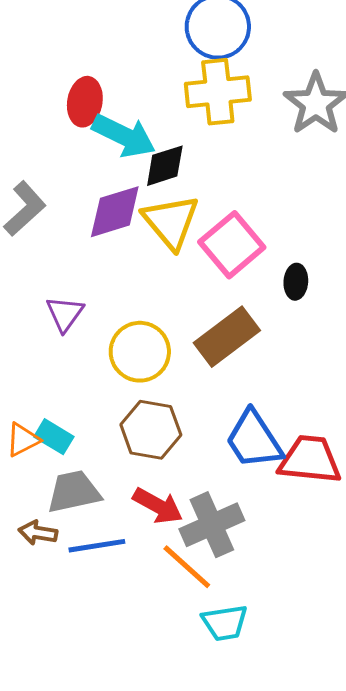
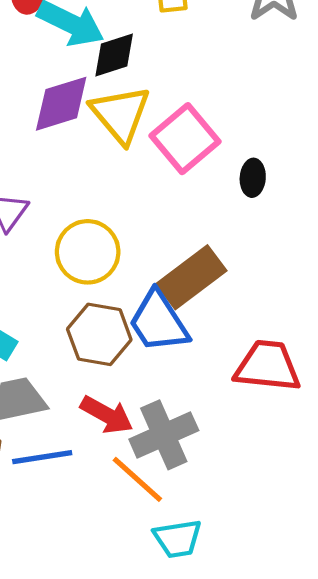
brown rectangle: (227, 337) -> (191, 277), moved
blue trapezoid: (254, 440) -> (159, 322), moved

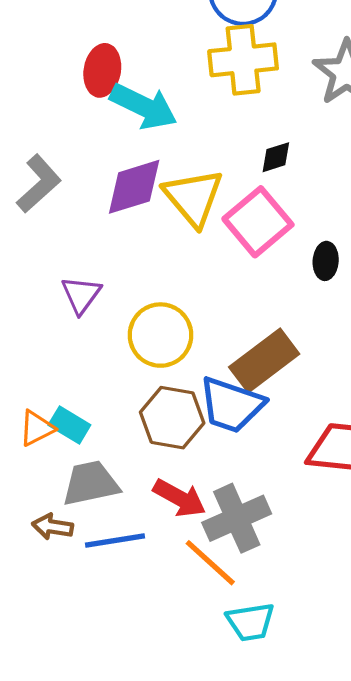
black diamond: (114, 55) -> (276, 157), moved, size x0.7
blue trapezoid: (159, 322) -> (231, 405), turned -38

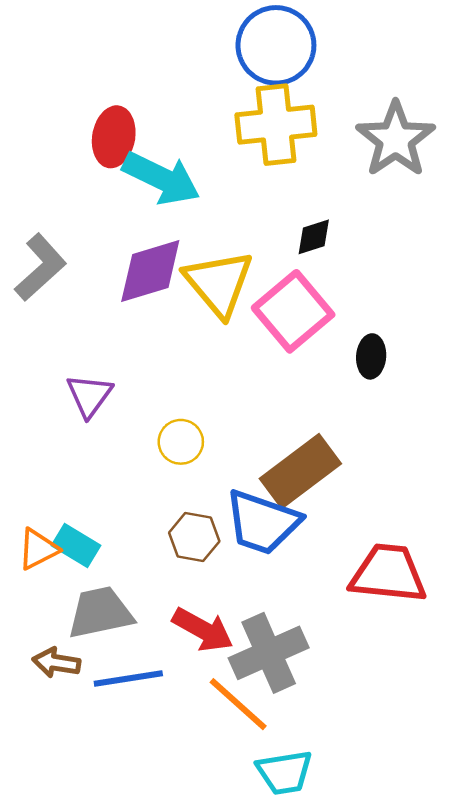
yellow circle: (160, 335) -> (181, 442), size x0.6
brown hexagon: (172, 418) -> (194, 537), size x0.7

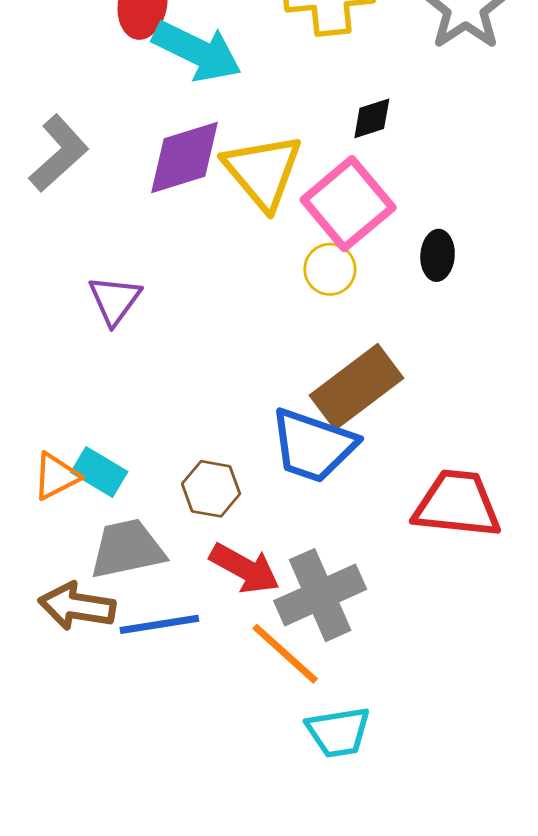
yellow circle: (181, 442) -> (330, 269), moved
brown hexagon: (194, 537) -> (211, 489), moved
brown arrow: (56, 663) -> (77, 606), size x1.4

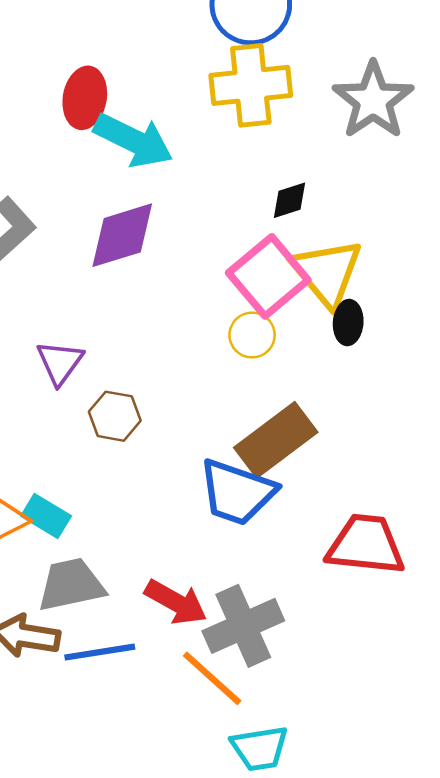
yellow triangle: (263, 171) -> (327, 273), moved
brown hexagon: (211, 489) -> (115, 416), moved

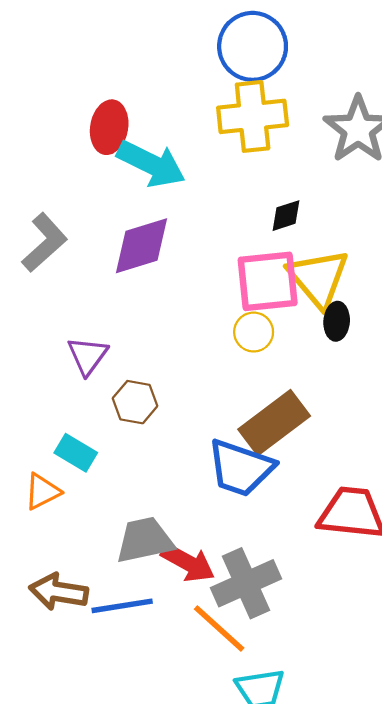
pink square: (268, 276) -> (268, 281), turned 34
cyan rectangle: (46, 516) -> (76, 453), moved
gray trapezoid: (71, 585) -> (145, 540), moved

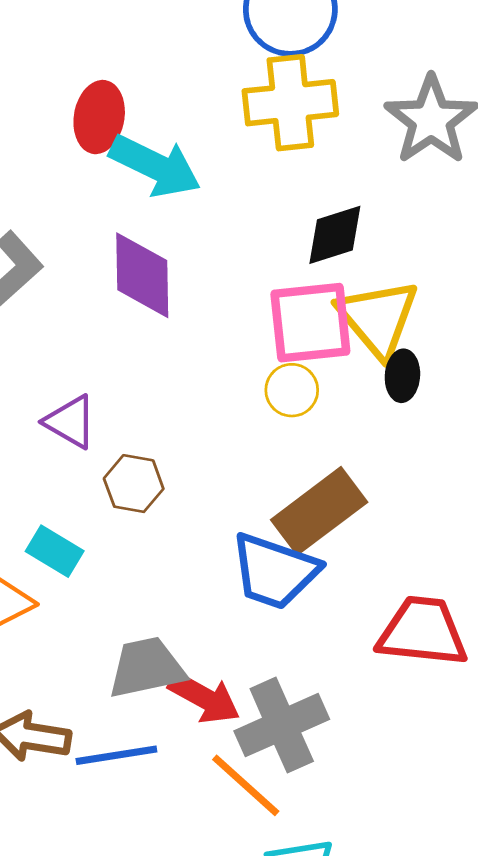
black diamond: (286, 216) -> (335, 235), size x1.4
purple diamond: (141, 246) -> (142, 275), turned -74
purple triangle: (88, 356) -> (70, 422), turned -36

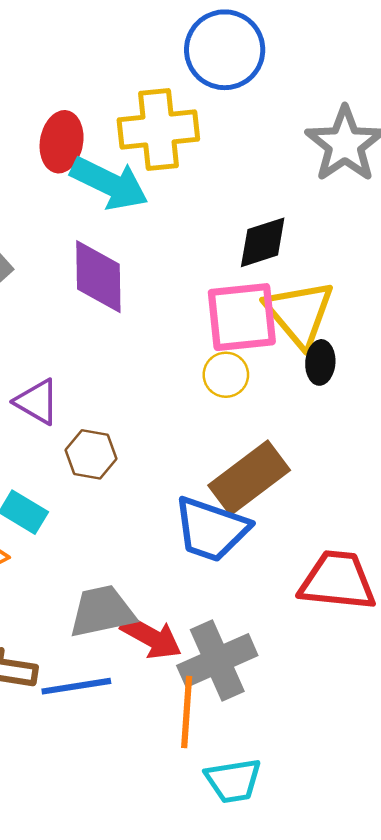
yellow cross: (290, 103) -> (158, 129), moved
orange line: (246, 785) -> (187, 712), turned 52

